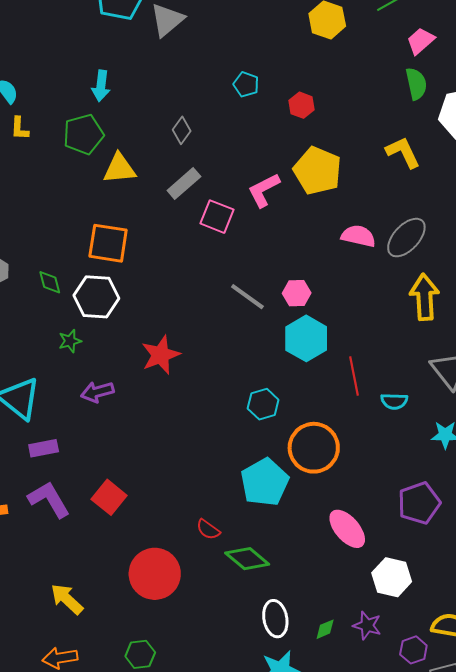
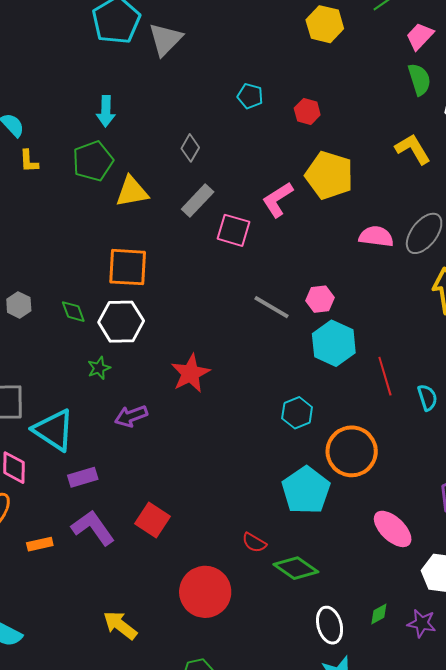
cyan semicircle: (394, 401) -> (427, 398), turned -104
green diamond: (325, 629) -> (379, 614), moved

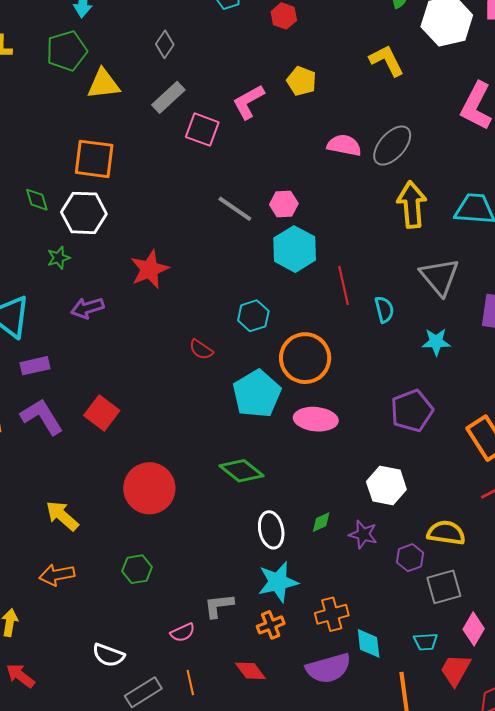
yellow pentagon: (329, 175) -> (302, 81), size x0.6
pink ellipse: (393, 529) -> (316, 419), moved, turned -42
red semicircle: (254, 543) -> (201, 350), moved

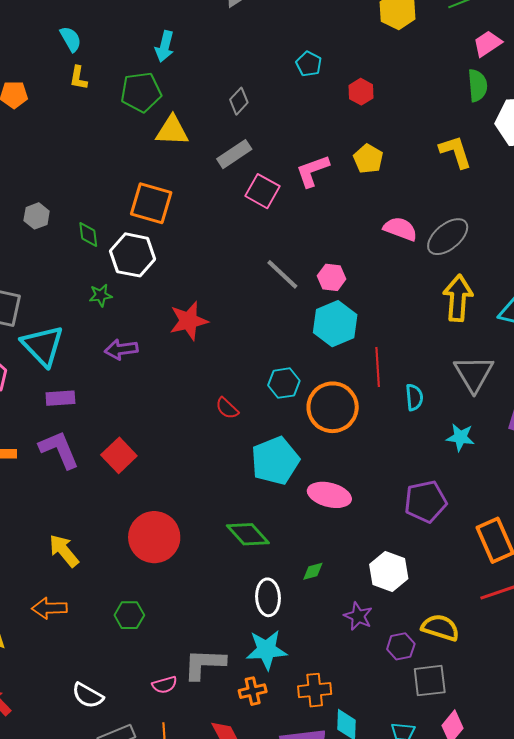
orange circle: (305, 358) -> (333, 407), moved
green diamond: (321, 522) -> (313, 571), moved
gray L-shape: (219, 606) -> (204, 664), size x1.4

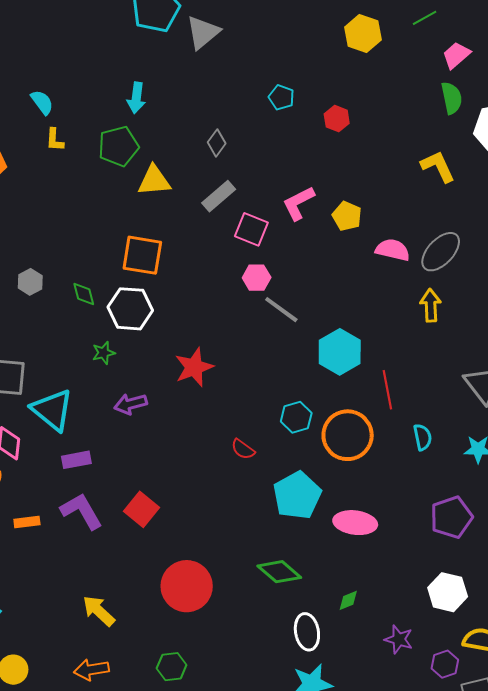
yellow pentagon: (368, 159) -> (347, 216), moved
pink hexagon: (332, 277) -> (257, 278), moved
yellow arrow: (458, 298) -> (431, 305), moved, size x0.7
cyan semicircle: (414, 397) -> (423, 437), moved
white hexagon: (389, 571) -> (448, 592), moved

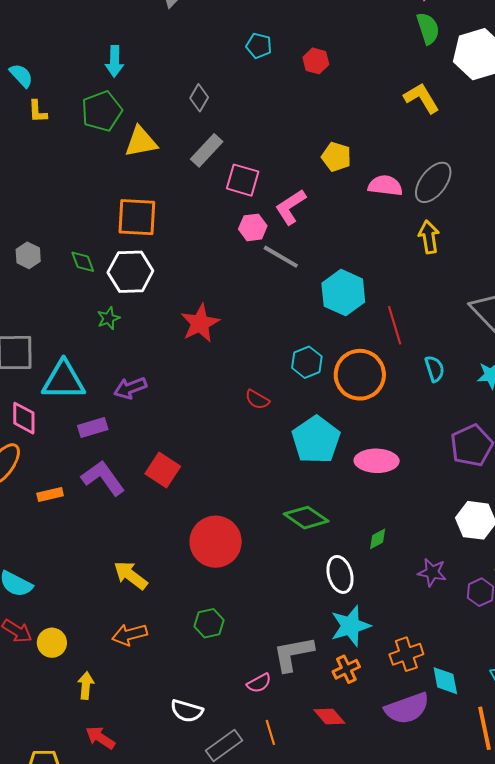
pink L-shape: (298, 203) -> (291, 207), moved
purple arrow: (131, 404) -> (130, 388), moved
cyan triangle: (52, 410) -> (64, 380), turned -33

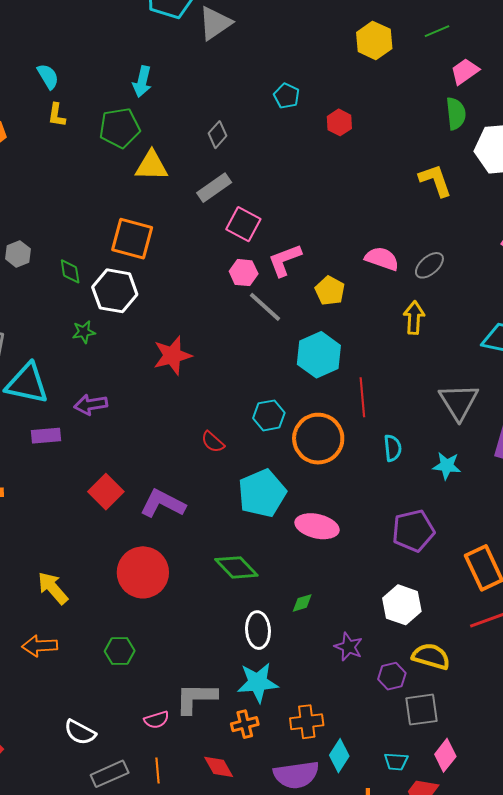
yellow pentagon: (336, 157) -> (330, 291), moved
gray ellipse: (433, 182) -> (429, 265), size x0.7
purple L-shape: (103, 478) -> (163, 504), moved, turned -39
cyan diamond: (445, 681) -> (339, 756), turned 32

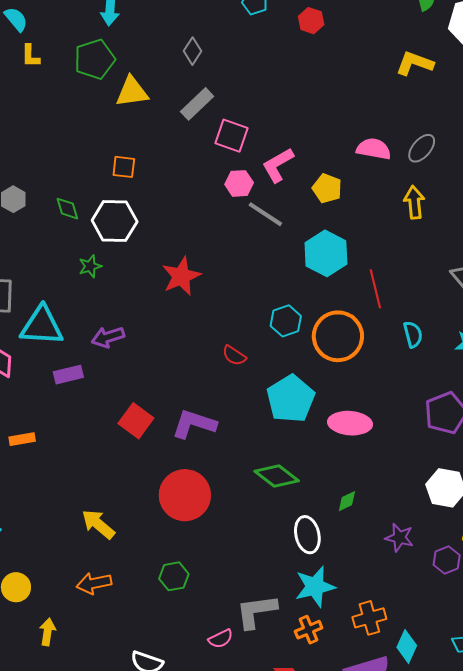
yellow L-shape: (435, 180) -> (415, 63), turned -42
orange square: (132, 239) -> (124, 167), size x0.6

